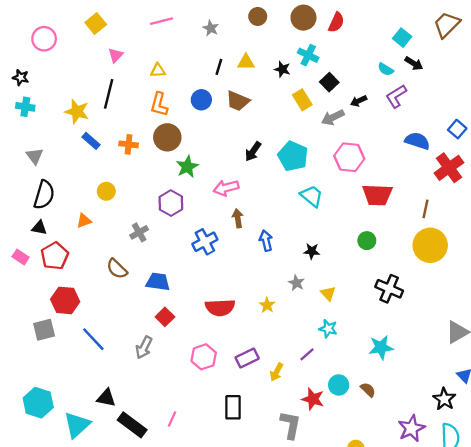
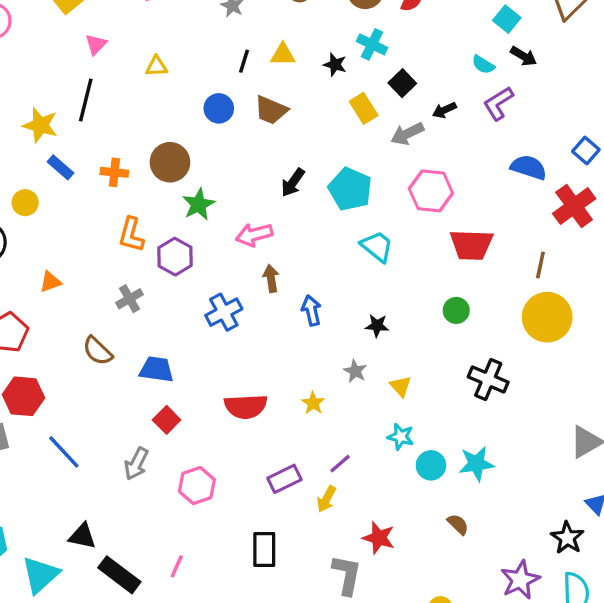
orange L-shape: (159, 104) -> (131, 235), moved
yellow circle: (106, 191) -> (25, 203), moved
purple line: (307, 354) -> (340, 464), moved
pink hexagon: (204, 357) -> (197, 486), moved
cyan circle: (339, 385) -> (431, 465), moved

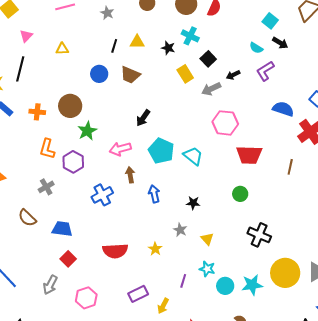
cyan pentagon: (350, 189) -> (161, 151), moved
yellow circle: (547, 317) -> (285, 273), moved
purple line: (340, 464) -> (183, 281), moved, turned -32

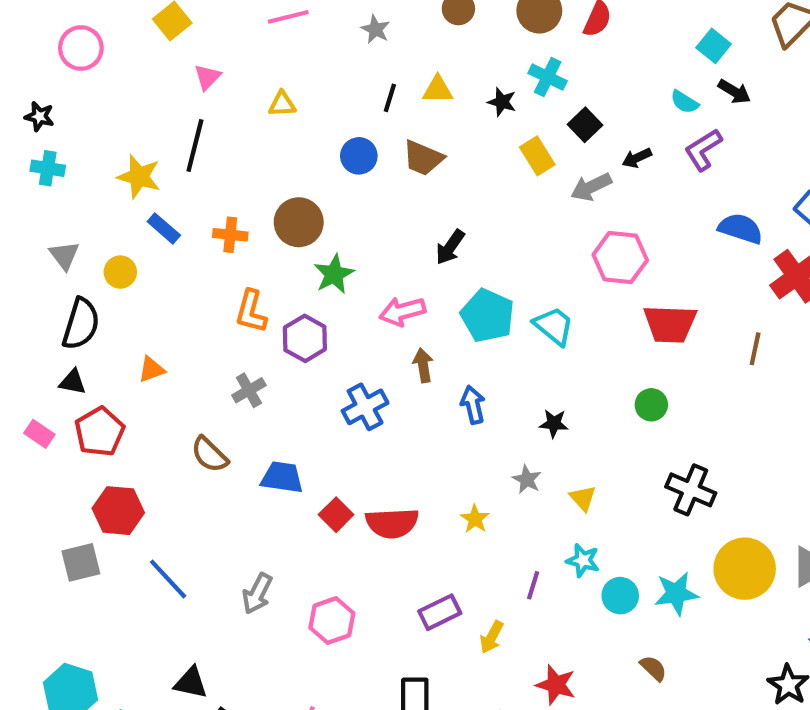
red square: (68, 259) -> (336, 515), moved

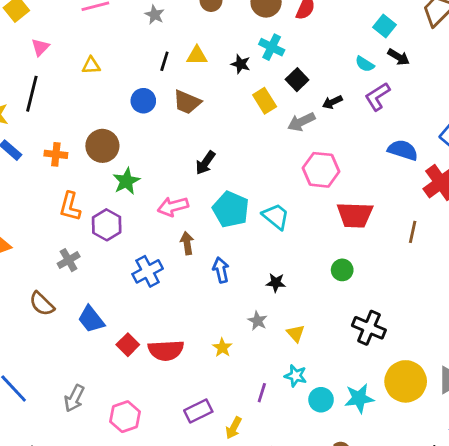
blue trapezoid: (282, 477) -> (91, 319), turned -136

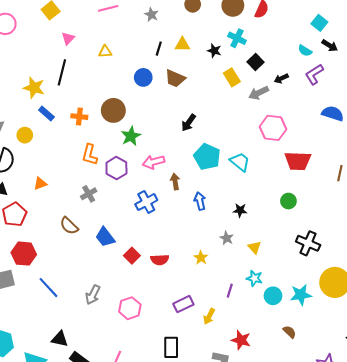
pink arrow: (173, 206) -> (154, 162), moved
red semicircle: (166, 350) -> (160, 260), size x0.7

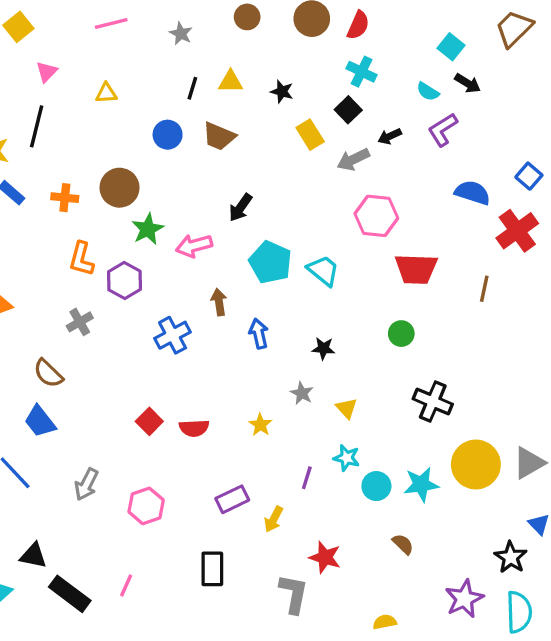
cyan cross: (237, 38) -> (361, 72), moved
pink arrow: (154, 162) -> (194, 246), moved
blue trapezoid: (105, 237) -> (40, 421), moved

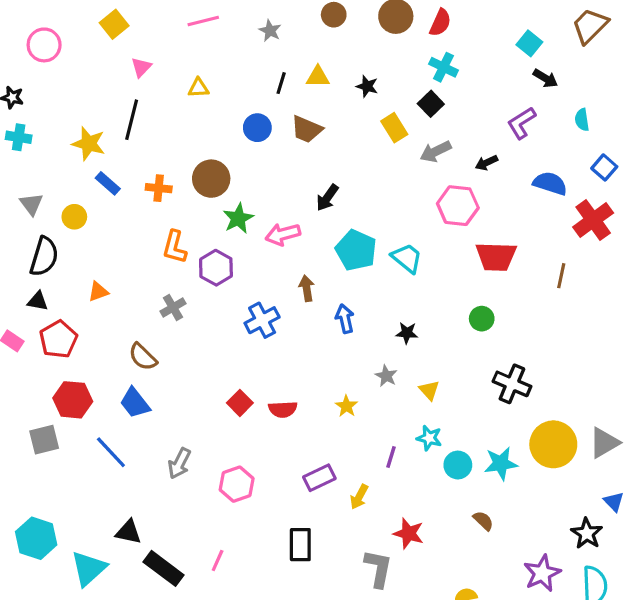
cyan semicircle: (428, 92) -> (582, 120), moved, turned 50
black arrow: (390, 136) -> (486, 163), moved

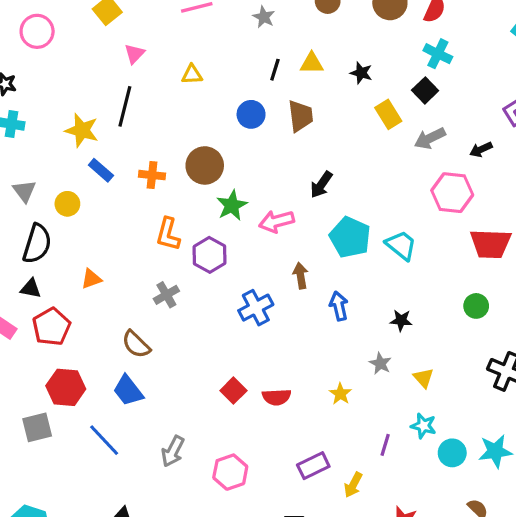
brown trapezoid: (307, 129) -> (301, 116), turned -120

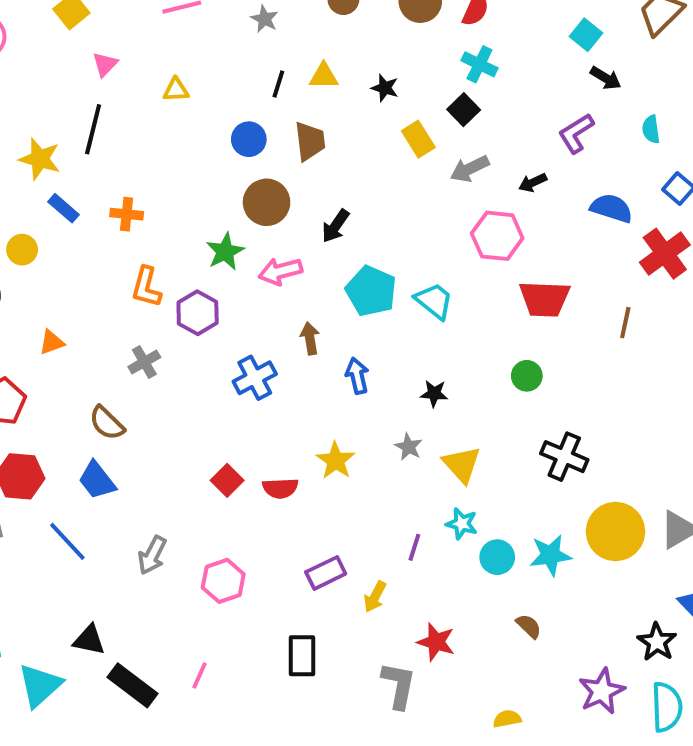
brown circle: (205, 165) -> (267, 202), moved
yellow triangle: (423, 378) -> (462, 464), size x1.5
yellow star: (340, 394) -> (336, 461), moved, size x1.4

